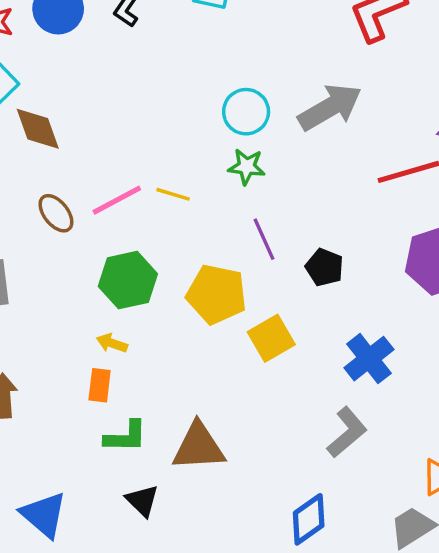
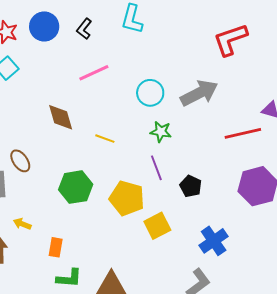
brown diamond: (38, 129) -> (61, 117), moved
green star: (247, 167) -> (161, 132), moved
pink line: (117, 200) -> (94, 73), moved
brown ellipse: (56, 213) -> (20, 161), moved
yellow arrow: (112, 343) -> (22, 224), moved

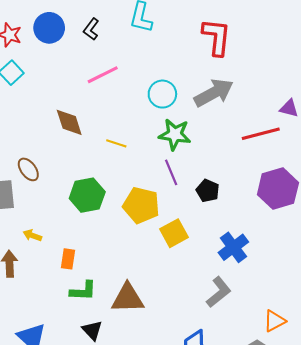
red L-shape: (230, 40) -> (216, 37), moved, turned 117
green star: (161, 132) -> (175, 134), size x1.4

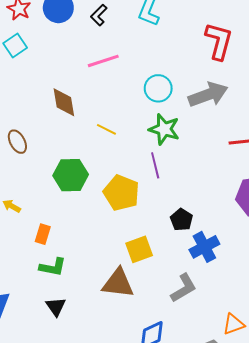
black pentagon: (208, 191) -> (181, 220), moved
yellow square: (174, 233) -> (139, 249), moved
brown triangle: (128, 298) -> (118, 283), moved

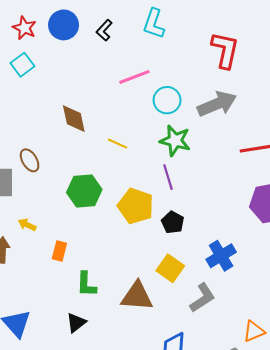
pink line: (103, 61) -> (134, 77), moved
black pentagon: (181, 220) -> (173, 222), moved
yellow square: (139, 249) -> (170, 268), moved, turned -32
green L-shape: (53, 267) -> (86, 284), moved, turned 84
black triangle: (56, 307) -> (76, 323), turned 30

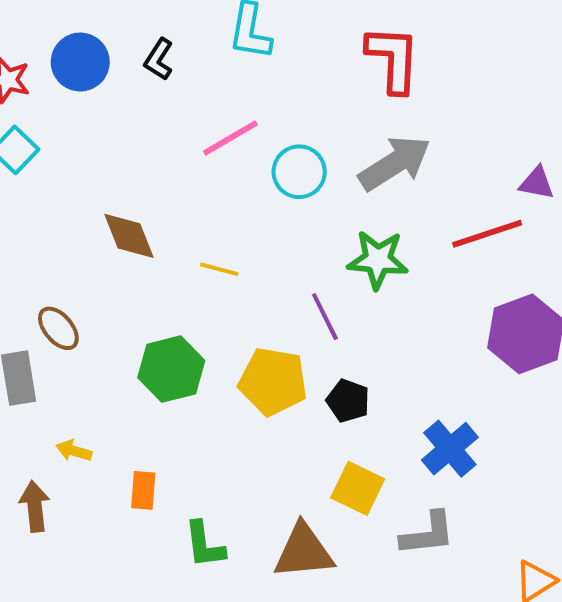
green star: (175, 141) -> (378, 260), moved
gray L-shape: (202, 298) -> (428, 534), turned 36

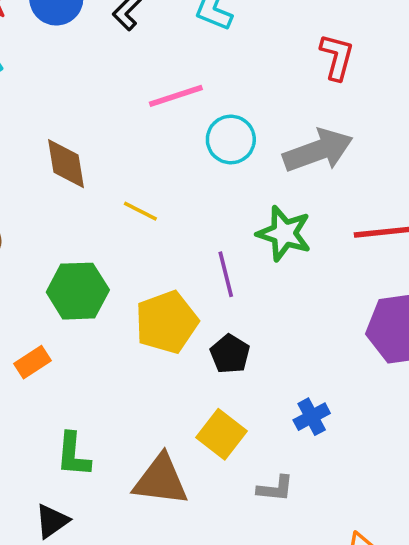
red L-shape: (393, 59) -> (337, 57), size x0.7
yellow pentagon: (273, 381) -> (167, 322), turned 30
blue cross: (450, 449) -> (312, 417), size x0.7
orange rectangle: (143, 490) -> (33, 362), moved, turned 40
gray L-shape: (428, 534) -> (275, 489), size x0.7

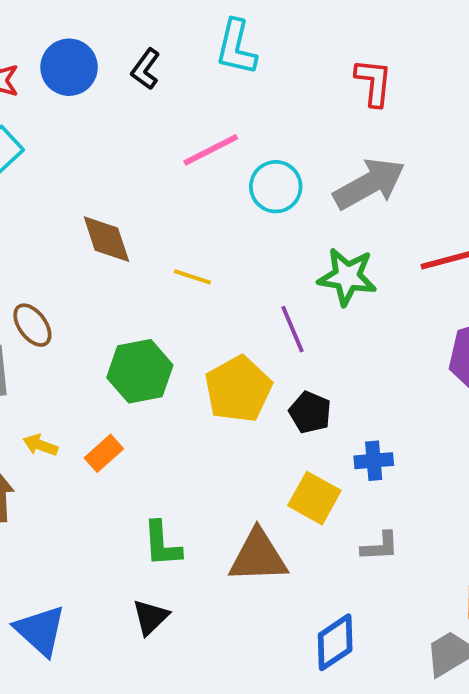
blue cross: (312, 417) -> (374, 461), moved, turned 32

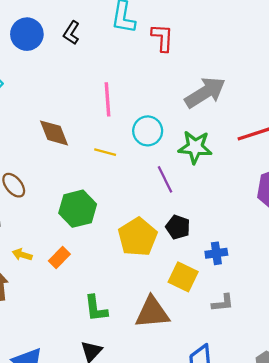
red L-shape: (374, 82) -> (162, 38), moved
pink line: (211, 150) -> (107, 99), moved, turned -64
cyan circle: (276, 187) -> (148, 131), moved
yellow pentagon: (238, 389) -> (138, 237), moved

